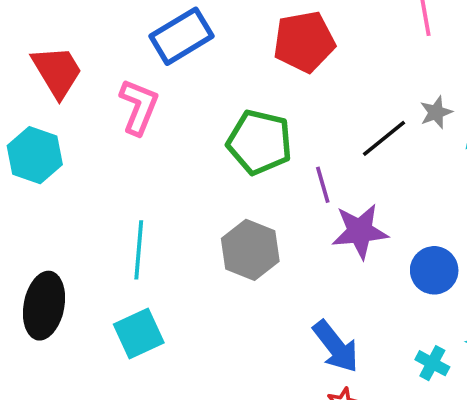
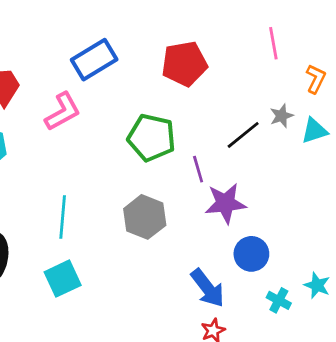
pink L-shape: (139, 107) -> (63, 112), turned 39
blue circle: (434, 270) -> (251, 254), moved

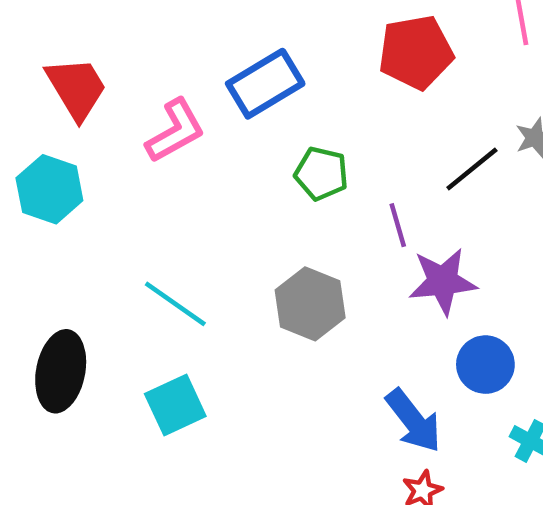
blue rectangle: (94, 60) -> (265, 84), moved
red pentagon: (184, 64) -> (416, 52), moved
green pentagon: (152, 138) -> (321, 174), size x0.7
cyan line: (63, 217) -> (175, 304), turned -60

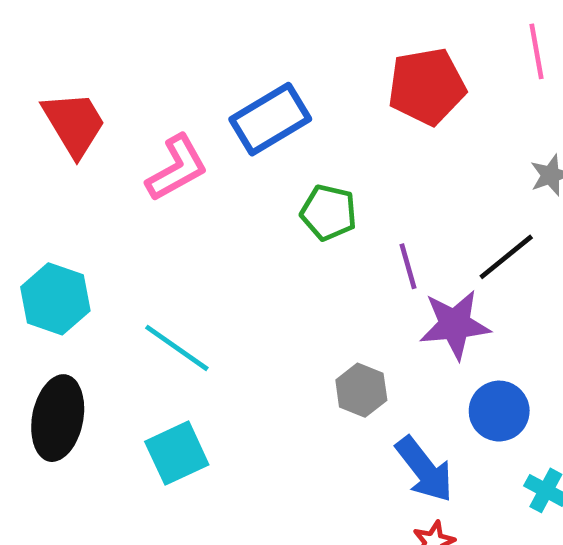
black line: (472, 169) -> (506, 257), moved
cyan hexagon: (49, 189) -> (55, 299), moved
gray hexagon: (310, 304) -> (361, 390), moved, size x0.7

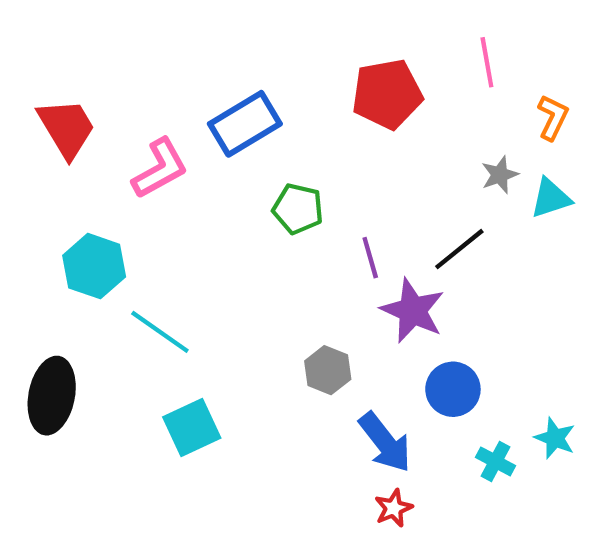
cyan hexagon: (55, 299) -> (94, 266), moved
purple star: (455, 325) -> (413, 311), turned 30
cyan square: (177, 453) -> (192, 427), moved

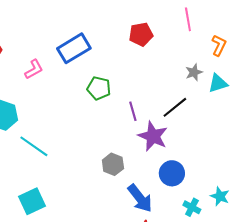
red pentagon: (387, 94) -> (141, 34), size x0.7
pink L-shape: (160, 168) -> (34, 69), size x0.7
cyan square: (192, 427) -> (32, 201), moved

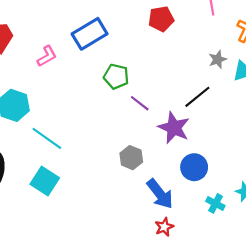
purple line: (133, 111) -> (140, 103), moved, turned -36
cyan square: (32, 201) -> (45, 181), moved, turned -32

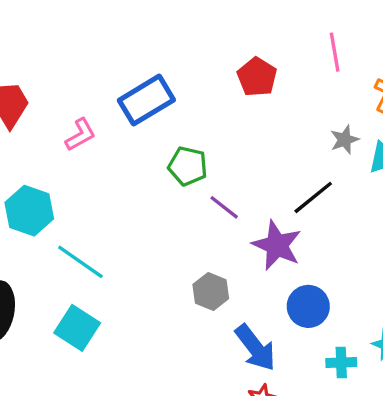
red pentagon: (161, 19) -> (257, 77), turned -30
cyan cross: (215, 203) -> (341, 363), turned -30

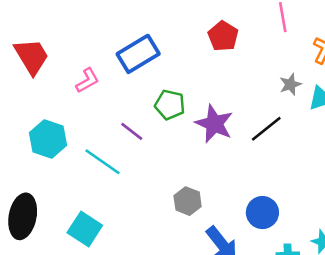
purple line: (224, 207) -> (132, 131), moved
purple star: (277, 245) -> (214, 124), moved
cyan line: (80, 262) -> (103, 162), moved

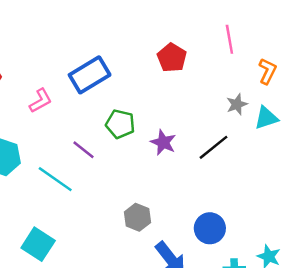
purple star: (214, 124) -> (163, 142), size x0.7

